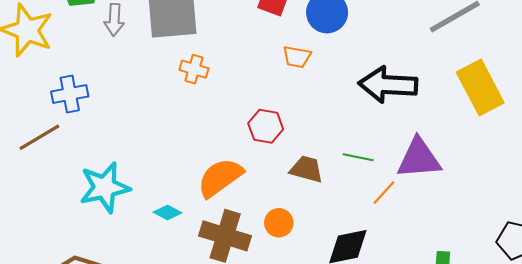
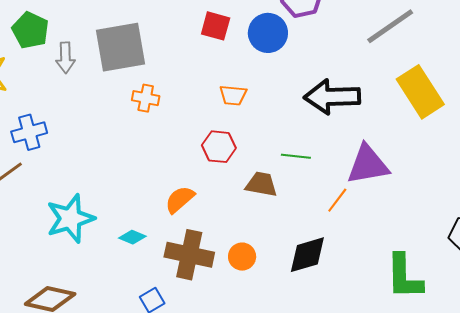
orange trapezoid: (297, 57) -> (233, 95), moved
green line: (358, 157) -> (296, 156), moved
orange semicircle: (220, 178) -> (180, 199), size x0.7
orange circle: (279, 223) -> (242, 257), moved

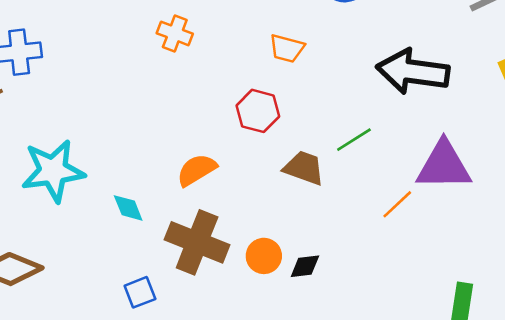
green line: (296, 156) -> (354, 140), turned -48
cyan diamond: (132, 237) -> (128, 208), turned 36
black diamond: (307, 255) -> (305, 266), moved, size x0.6

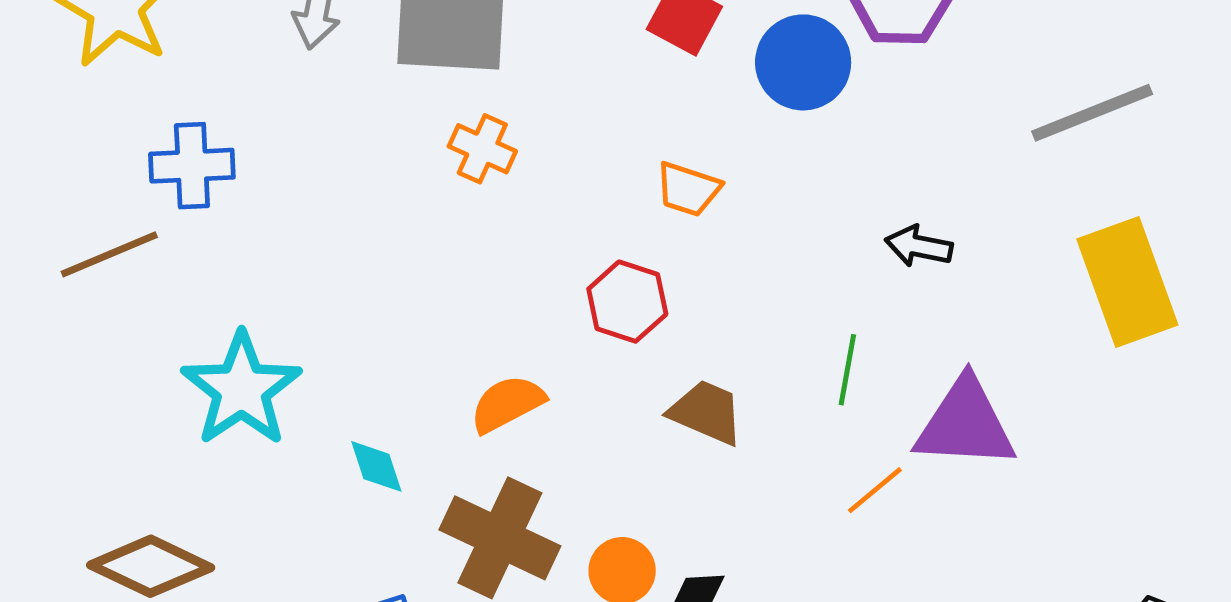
black arrow: (413, 72) -> (919, 246), size x0.5
green line: (354, 140) -> (847, 370), moved, turned -51
cyan star: (53, 171) -> (241, 389), turned -30

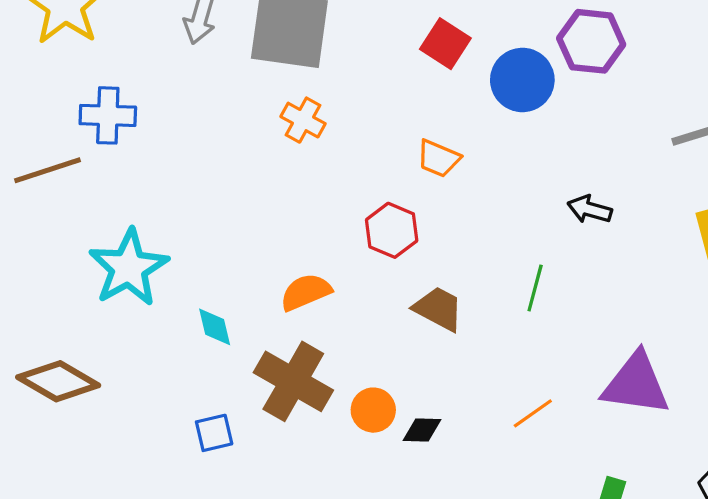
purple triangle: (965, 424) -> (636, 384), moved
orange line: (875, 490) -> (533, 413), moved

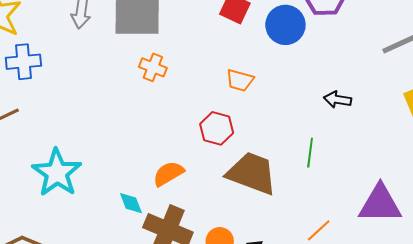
blue cross: (108, 115) -> (23, 62), moved
brown trapezoid: (438, 309) -> (252, 173), size x1.6
cyan diamond: (215, 327) -> (131, 203), moved

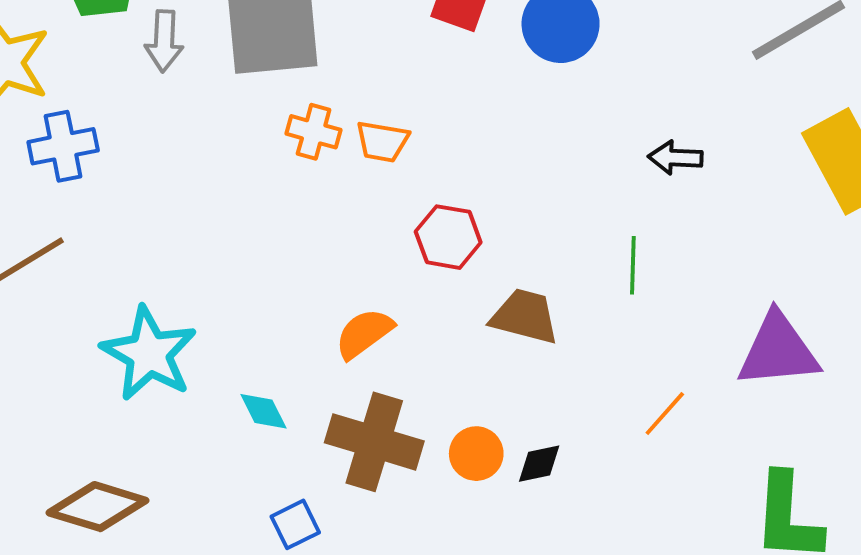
orange trapezoid: (240, 80) -> (382, 141), moved
brown trapezoid: (252, 173) -> (525, 316), size x0.7
cyan diamond: (131, 203) -> (263, 411), moved

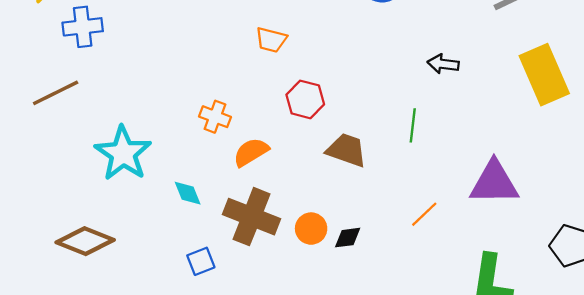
orange cross: (314, 132) -> (215, 117), moved

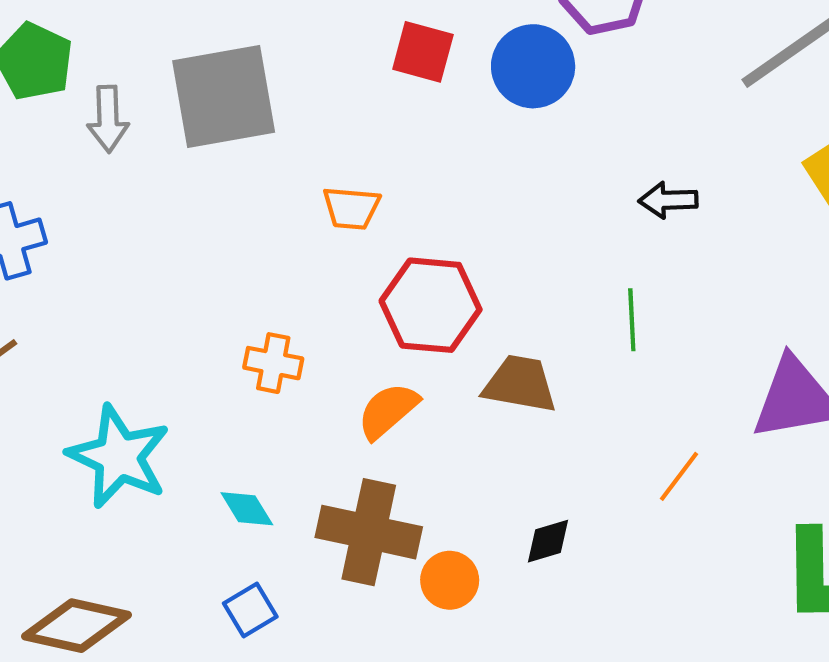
red hexagon: (305, 99) -> (431, 305), size x1.4
orange semicircle: (251, 152) -> (388, 411), moved
orange circle: (311, 229) -> (450, 580), moved
blue square: (201, 261) -> (250, 610), moved

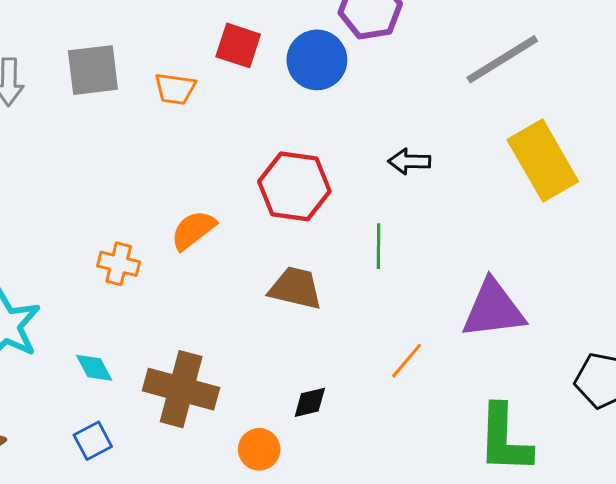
gray square: (224, 97) -> (93, 70), size x0.7
orange trapezoid: (351, 208) -> (175, 89), moved
red hexagon: (431, 305) -> (294, 186), moved
orange semicircle: (388, 411) -> (193, 230), moved
orange circle: (450, 580) -> (259, 449), moved

